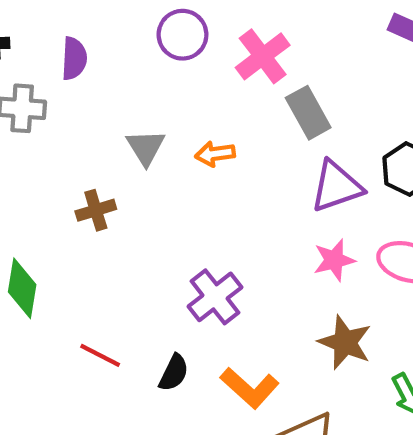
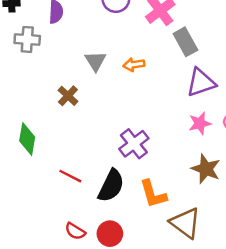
brown cross: (96, 210) -> (68, 96), turned -30
black semicircle: (174, 373) -> (111, 186), size x1.6
orange L-shape: (250, 388) -> (153, 194), turned 32

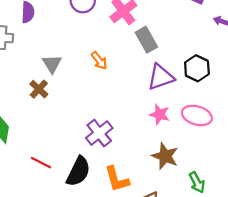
gray triangle: (96, 61) -> (52, 64), moved
orange arrow: (134, 65) -> (99, 61), turned -120
pink star: (200, 123) -> (160, 114), turned 30

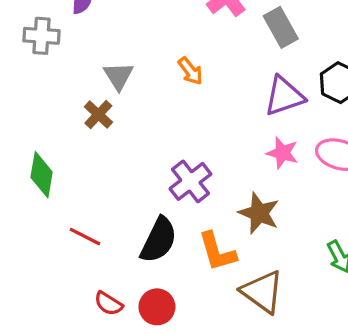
gray rectangle: (146, 40) -> (281, 27), moved
brown star: (165, 156) -> (259, 213), moved
red line: (41, 163) -> (85, 237), moved

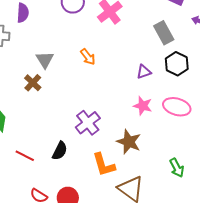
gray rectangle: (281, 27) -> (164, 33), moved
purple triangle: (284, 96) -> (144, 72), size x0.6
black semicircle: (159, 240) -> (60, 151), moved, size x0.7

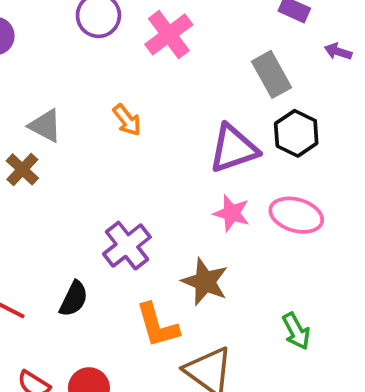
gray triangle: (45, 60) -> (45, 126), turned -30
purple triangle: (144, 72) -> (233, 149), size x1.8

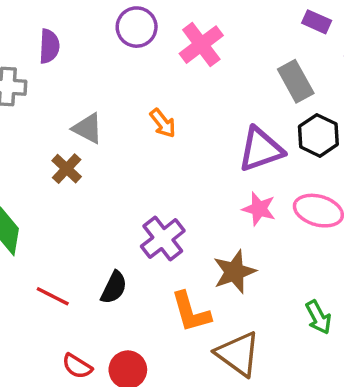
brown star: (205, 282) -> (234, 272), turned 30

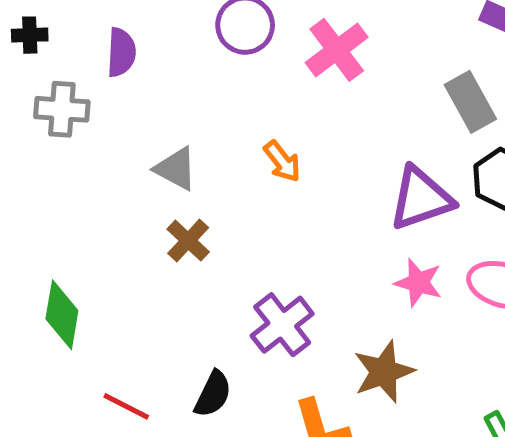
brown cross: (67, 169) -> (188, 241), moved

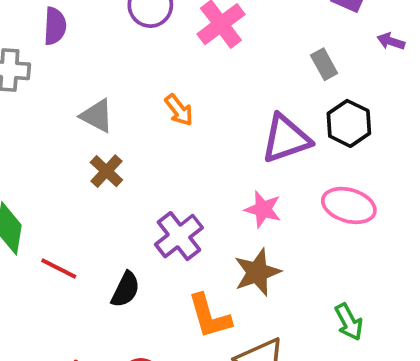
gray rectangle: (470, 102) -> (324, 64), size x0.7
pink star: (418, 283) -> (263, 209), moved
red line: (126, 406) -> (59, 268), moved

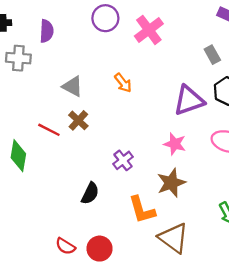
purple cross: (179, 236) -> (123, 160), size x0.7
red line: (59, 268) -> (49, 130), moved

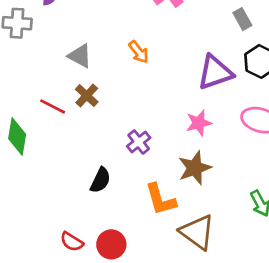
pink star: (175, 144) -> (199, 123), turned -30

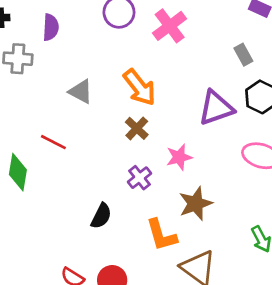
orange arrow: (139, 52) -> (139, 87), size x1.6
brown cross: (87, 96) -> (137, 128), moved
pink star: (199, 123) -> (179, 157), moved

